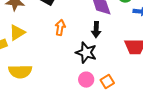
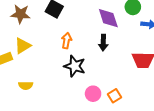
black star: (86, 53) -> (75, 66), moved
yellow semicircle: (20, 72) -> (26, 86), size x0.6

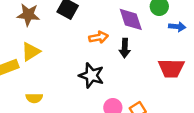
orange arrow: (67, 41) -> (99, 37), moved, turned 70

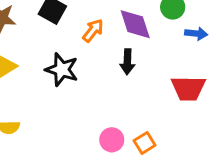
orange arrow: (99, 37) -> (93, 30), moved, turned -42
black star: (91, 75) -> (62, 70), moved

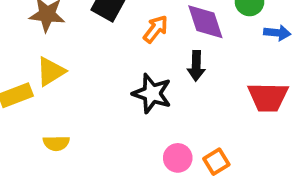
black star: (62, 70) -> (152, 94), moved

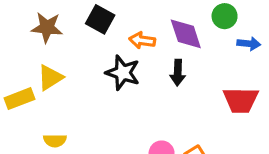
orange arrow: (156, 29) -> (142, 40), turned -120
black star: (152, 94) -> (123, 73), moved

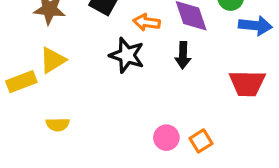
blue arrow: (249, 44) -> (255, 26), size x1.4

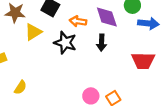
yellow triangle: (53, 60) -> (33, 32), moved
yellow semicircle: (58, 124) -> (20, 87), turned -56

